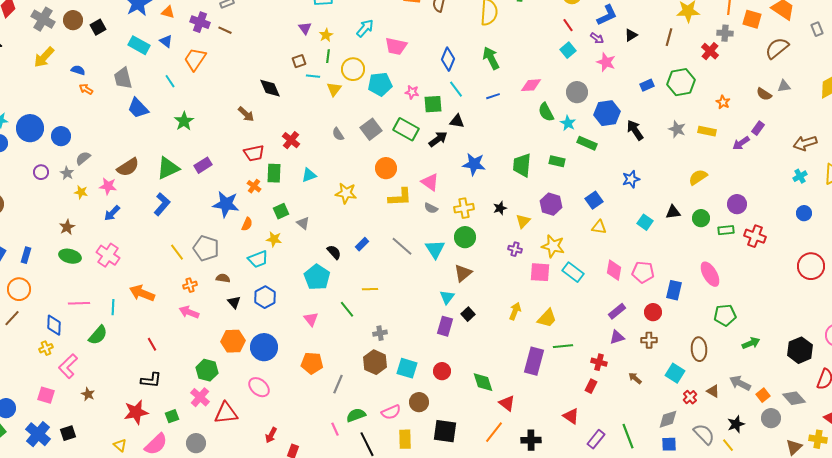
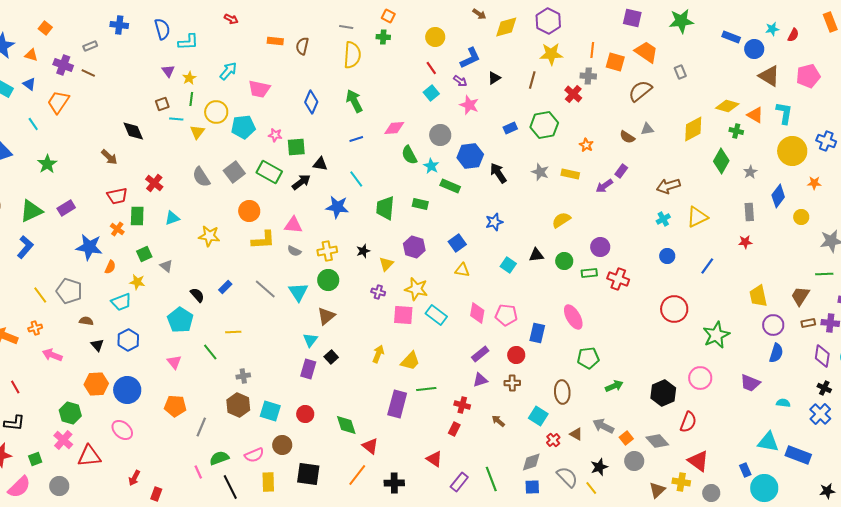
cyan line: (456, 89) -> (356, 179), moved
gray semicircle: (338, 134) -> (201, 177), size x1.5
pink triangle: (430, 182) -> (293, 225), turned -30
orange cross: (190, 285) -> (35, 328), moved

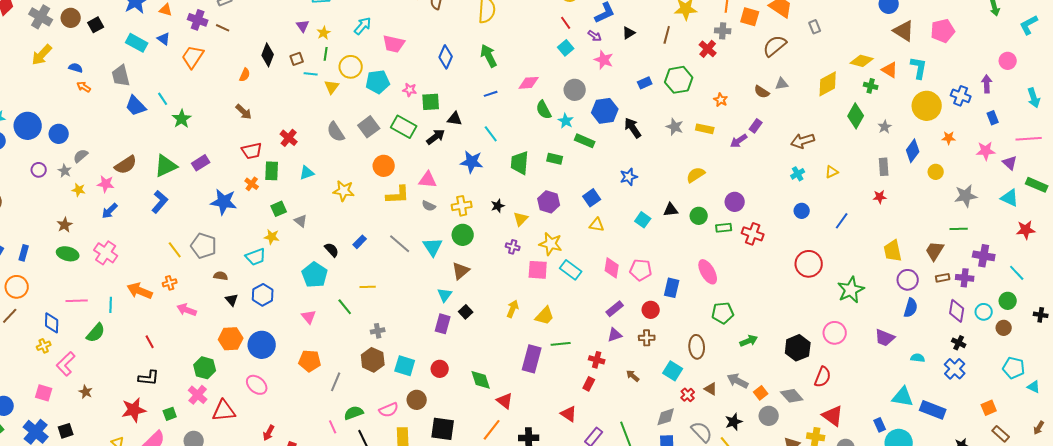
cyan line: (33, 124) -> (163, 99), moved
black diamond: (133, 131) -> (268, 55), moved, turned 45
yellow triangle: (697, 217) -> (832, 172), size x0.6
orange semicircle: (110, 267) -> (245, 75), moved

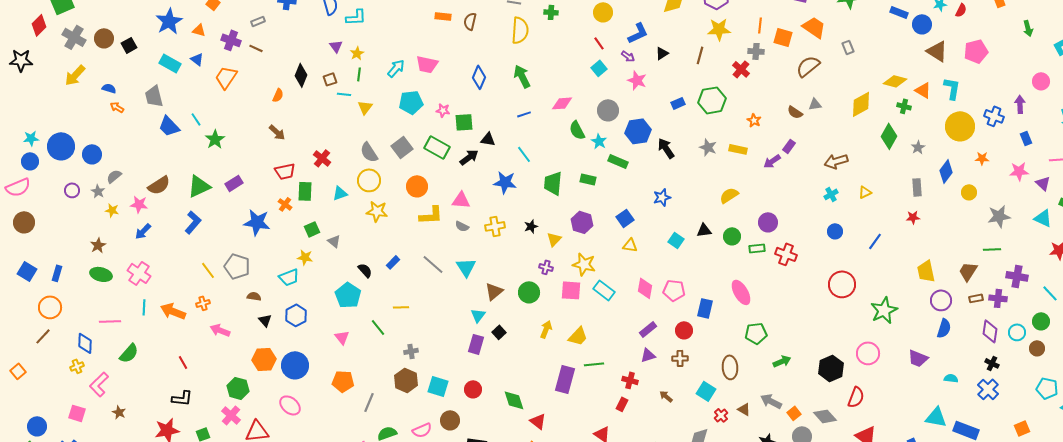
cyan arrow: (363, 26) -> (396, 68), moved
yellow circle: (351, 67) -> (369, 180), moved
green circle: (463, 235) -> (529, 292), moved
cyan line: (111, 305) -> (144, 307), moved

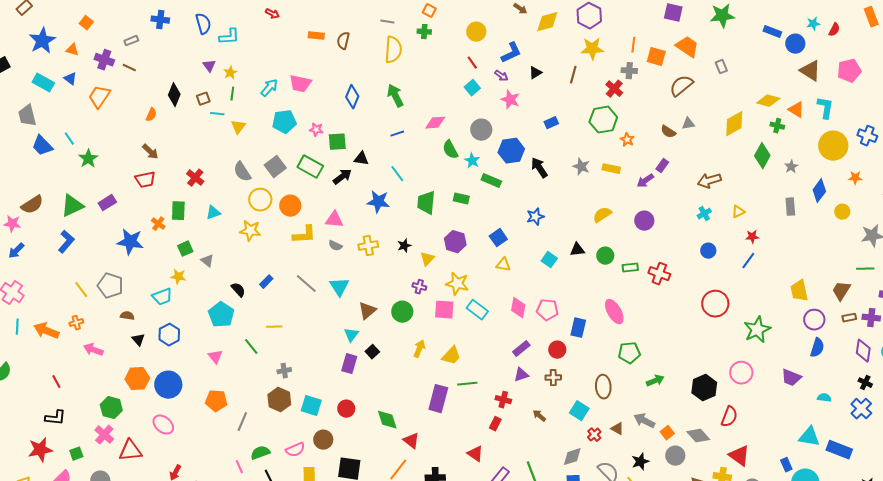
green hexagon: (712, 100) -> (603, 120), moved
red trapezoid: (285, 171) -> (145, 180), moved
yellow circle: (369, 180) -> (260, 200), moved
red star: (913, 217) -> (752, 237), moved
purple circle: (768, 222) -> (644, 221), moved

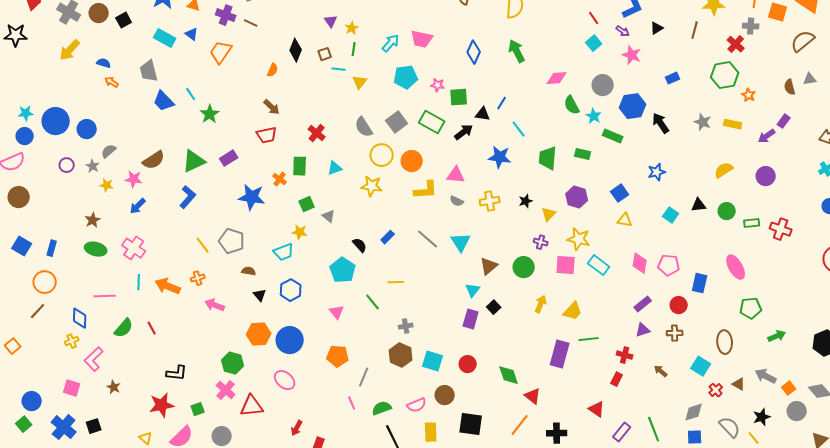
brown semicircle: (668, 132) -> (790, 87), turned 42
blue line: (397, 134) -> (502, 103), moved, turned -40
red line: (56, 382) -> (152, 328), moved
pink line: (239, 467) -> (352, 403), moved

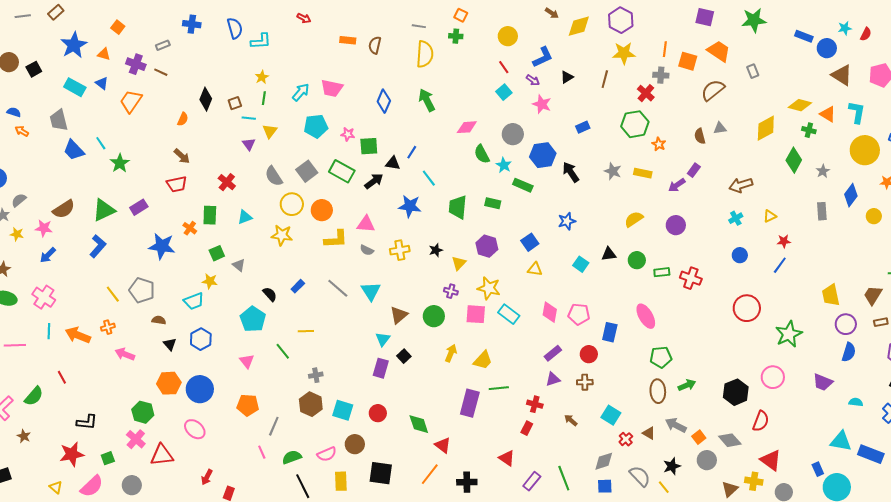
purple triangle: (331, 21) -> (249, 144), moved
green semicircle: (124, 328) -> (34, 396), moved
brown ellipse: (725, 342) -> (658, 391), moved

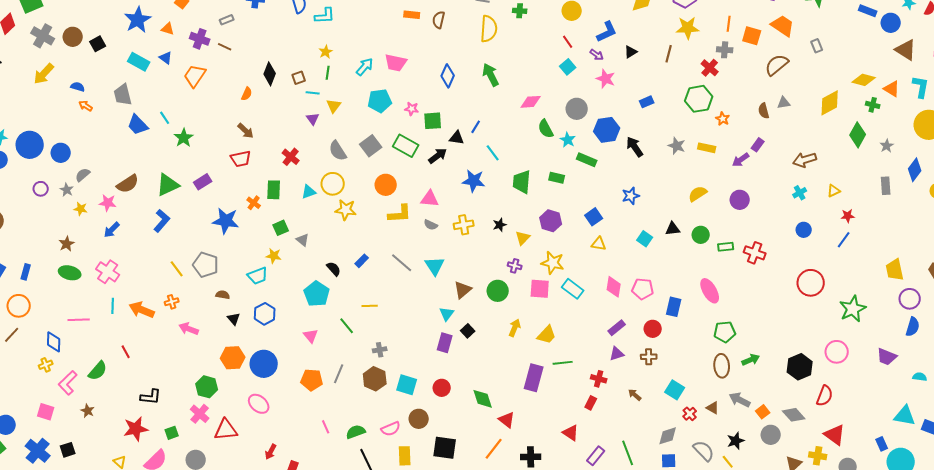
yellow circle: (292, 204) -> (333, 184), moved
gray line: (274, 426) -> (339, 374), moved

